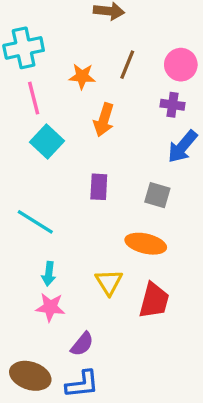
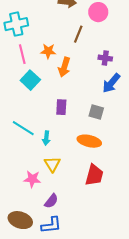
pink circle: (181, 65) -> (98, 12), moved
orange star: (82, 76) -> (48, 51), moved
cyan arrow: (49, 274) -> (46, 138), moved
yellow triangle: (109, 282) -> (52, 164), moved

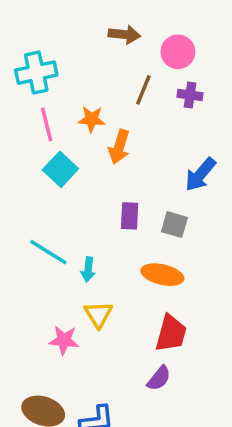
purple cross: (105, 58) -> (190, 95), moved
purple rectangle: (61, 107) -> (130, 216), moved
purple semicircle: (51, 201) -> (159, 378), moved

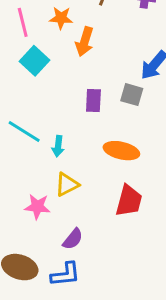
gray square: (174, 225) -> (132, 95), moved
yellow triangle: (98, 314) -> (67, 185), turned 35
purple semicircle: (159, 378) -> (73, 239), moved

